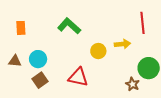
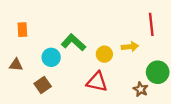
green L-shape: (69, 26) -> (73, 42), moved
cyan circle: (38, 59) -> (51, 57), moved
red triangle: (78, 77) -> (97, 82), moved

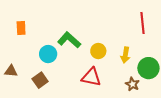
yellow arrow: (130, 47) -> (125, 55), moved, turned 105
brown triangle: (16, 65) -> (11, 71), moved

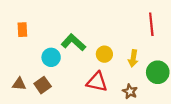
brown triangle: (11, 71) -> (19, 84), moved
brown star: (132, 84) -> (130, 91), moved

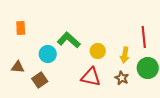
red line: (151, 24) -> (144, 37), moved
brown triangle: (19, 84) -> (18, 67), moved
brown star: (130, 91) -> (122, 78), moved

